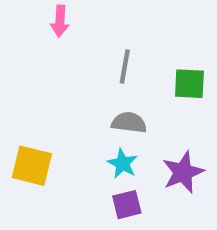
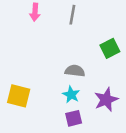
gray line: (125, 66) -> (72, 15), moved
green square: (189, 84) -> (110, 48), turned -30

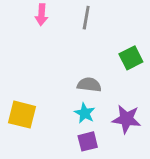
purple star: (106, 100) -> (126, 119), turned 30

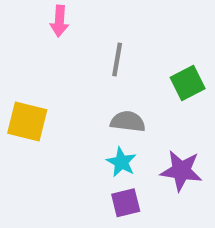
gray line: (86, 18) -> (117, 59), moved
yellow square: (22, 115) -> (27, 121), moved

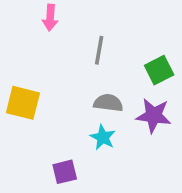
purple star: (181, 171) -> (154, 116), moved
purple square: (126, 203) -> (65, 172), moved

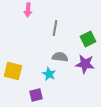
yellow square: (23, 103) -> (13, 71), moved
cyan star: (103, 137) -> (49, 74), moved

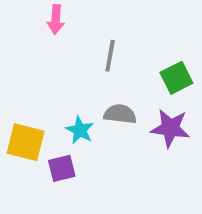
cyan star: (49, 74) -> (80, 130), moved
purple square: (36, 95) -> (62, 168), moved

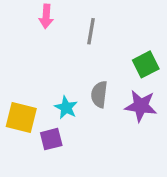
gray line: (110, 56) -> (91, 31), moved
gray semicircle: (120, 114) -> (99, 94), turned -90

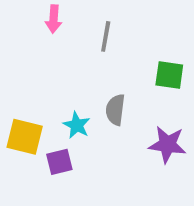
green square: (146, 64) -> (169, 75), turned 35
purple star: (141, 106) -> (167, 144), moved

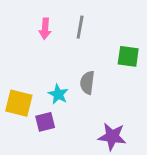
pink arrow: (54, 19) -> (45, 29), moved
purple star: (167, 144) -> (112, 137), moved

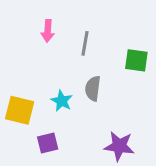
gray line: (80, 27) -> (85, 43), moved
purple square: (45, 122) -> (48, 143), moved

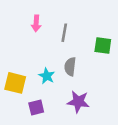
purple star: (119, 146) -> (78, 102), moved

